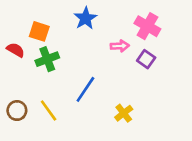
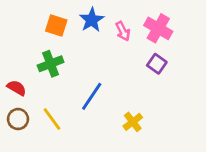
orange square: (39, 31) -> (56, 26), moved
pink arrow: (120, 46) -> (123, 31), moved, turned 66
red semicircle: (16, 50) -> (17, 88), moved

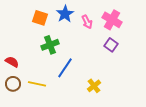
green cross: (51, 64) -> (50, 45), moved
yellow line: (52, 119) -> (37, 84), turned -42

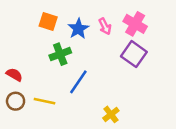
blue star: (65, 14) -> (78, 29), moved
purple square: (111, 45) -> (134, 54), size x1.5
yellow cross: (94, 86) -> (111, 114), moved

